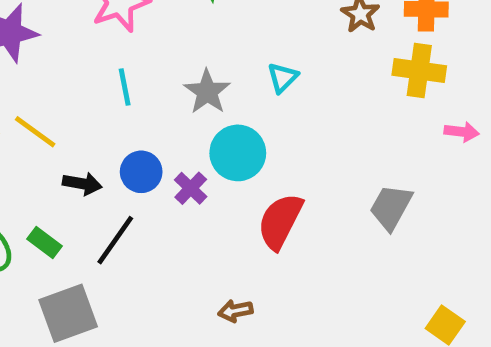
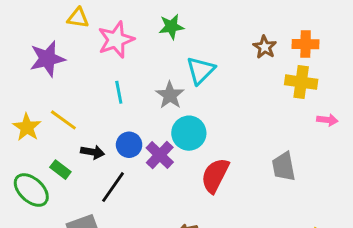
cyan triangle: (283, 78) -> (201, 70), moved, size x1.5
purple cross: (191, 188) -> (160, 155), size x1.4
gray trapezoid: (391, 207) -> (284, 167), turned -40
green rectangle: (45, 242) -> (60, 170), moved

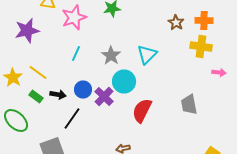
cyan triangle: (201, 70) -> (147, 54), moved
cyan line: (119, 92) -> (76, 54), turned 35
green rectangle: (60, 170) -> (36, 96), moved

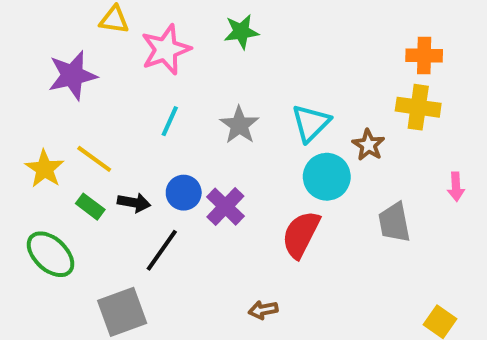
brown star: (176, 22) -> (368, 145), moved
pink arrow: (219, 72) -> (456, 187), moved, turned 80
cyan circle: (124, 82) -> (327, 177), moved

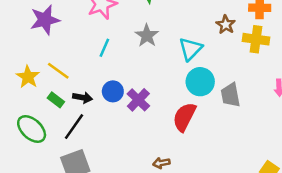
gray star: (239, 125) -> (147, 36), moved
brown star: (368, 145) -> (226, 25), moved
gray trapezoid: (394, 222) -> (231, 95), moved
black line: (162, 250) -> (74, 127), moved

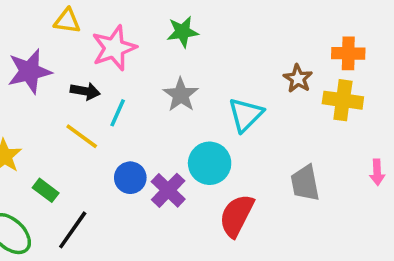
yellow line: (58, 71) -> (82, 136), moved
cyan circle: (200, 82) -> (210, 163), moved
black arrow: (83, 97) -> (85, 91), moved

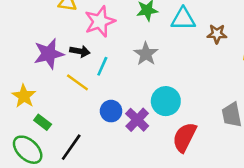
purple star: (29, 71) -> (49, 54), moved
brown star: (298, 79) -> (217, 34), moved, turned -30
cyan triangle: (246, 115) -> (183, 19), moved, turned 45
green rectangle: (46, 190) -> (43, 122), moved

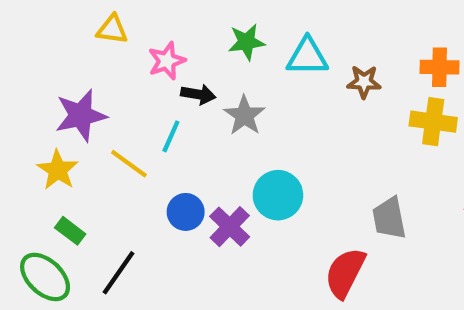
pink star: (100, 21) -> (167, 61), size x0.7
black arrow: (80, 51) -> (198, 94), moved
yellow star: (24, 96) -> (58, 170), moved
red semicircle: (184, 137) -> (345, 273), moved

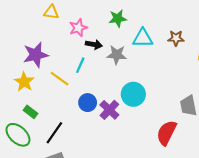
cyan triangle: (307, 57) -> (143, 38), moved
gray star: (244, 115) -> (117, 55), turned -30

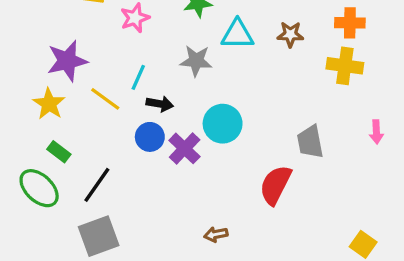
black arrow: (94, 44) -> (160, 104), moved

